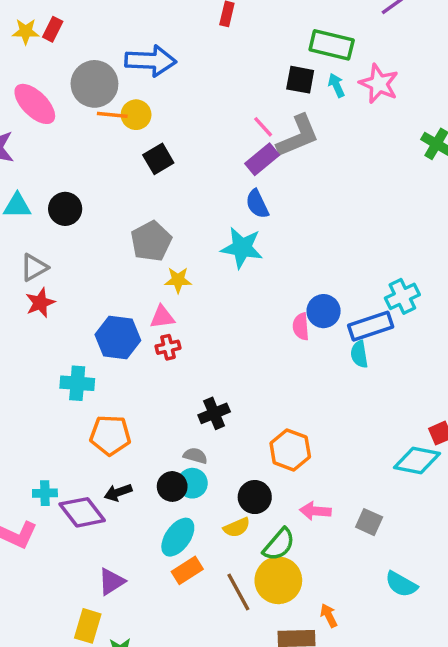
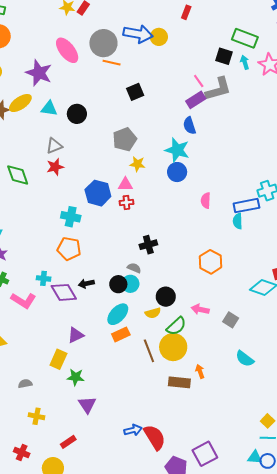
yellow circle: (136, 115) -> (159, 37), moved
blue circle: (324, 311) -> (177, 172), moved
orange pentagon: (110, 435) -> (69, 249), moved
orange hexagon: (290, 450) -> (211, 262), moved

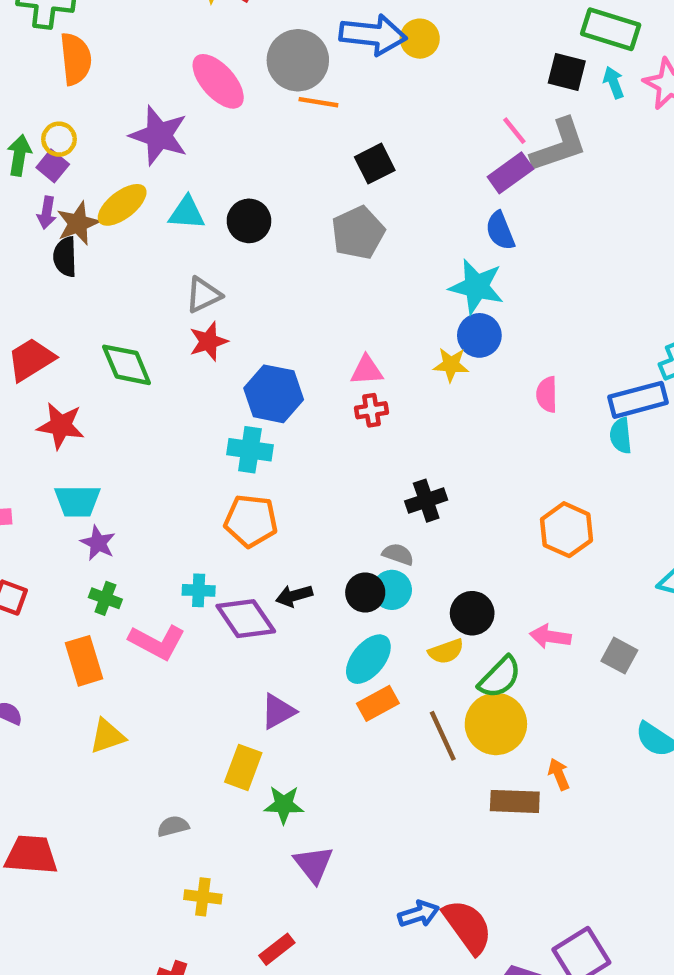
gray pentagon: (125, 139) -> (358, 233), moved
yellow star: (137, 164) -> (451, 365), moved
blue hexagon: (98, 193) -> (274, 394), moved

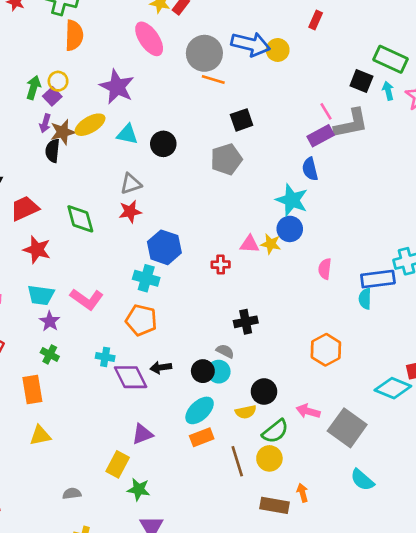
pink ellipse: (218, 81) -> (149, 39), moved
pink triangle: (367, 370) -> (250, 244), moved
pink L-shape: (157, 642) -> (87, 299), moved
gray square: (619, 656) -> (347, 428), size x1.8
yellow circle: (496, 724) -> (269, 458), size x0.7

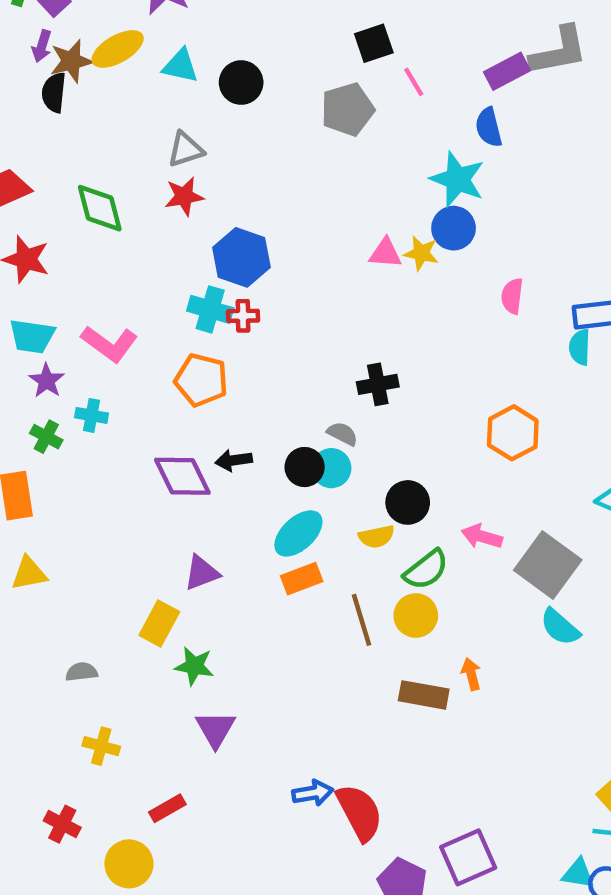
pink line: (326, 111) -> (414, 82), moved
red cross: (221, 265) -> (243, 316), moved
cyan cross: (105, 357) -> (91, 415), moved
cyan semicircle: (362, 480) -> (560, 627), moved

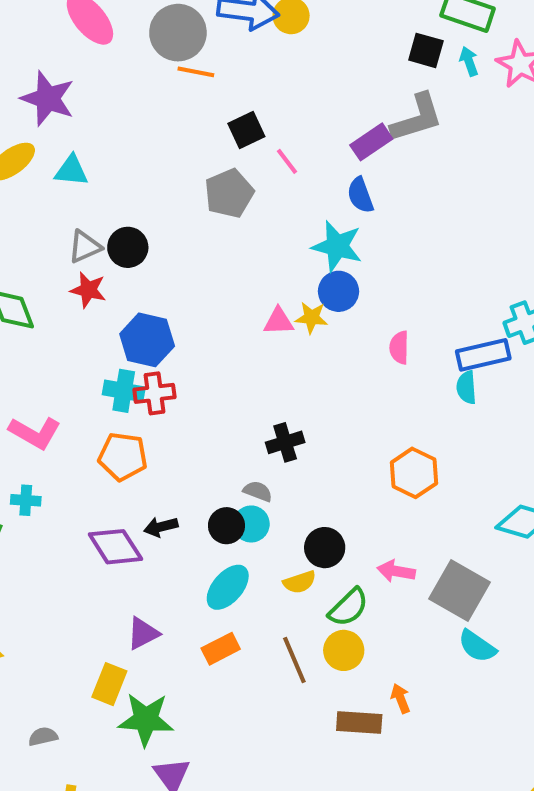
black circle: (241, 83) -> (128, 247), moved
red star: (184, 196) -> (88, 290), turned 30
red cross: (243, 316) -> (154, 393), size x1.4
orange rectangle: (302, 579) -> (221, 649), moved
green star: (194, 666) -> (146, 719), size x1.5

